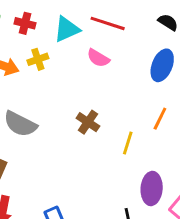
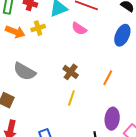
orange line: (160, 119) -> (108, 78), moved
yellow line: (128, 143) -> (71, 98), moved

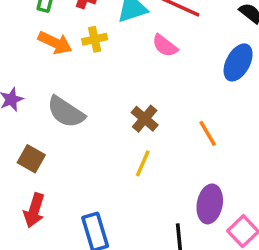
orange line: (108, 78) -> (208, 133), turned -63

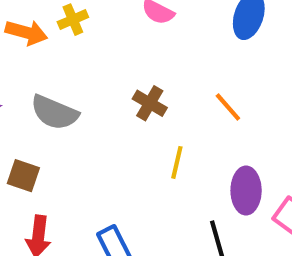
yellow line: (143, 163) -> (177, 162), moved

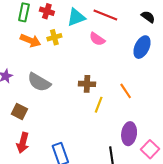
brown cross: (150, 103) -> (87, 84), turned -35
yellow line: (177, 162) -> (99, 105), moved

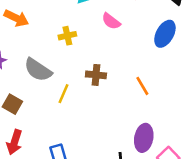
yellow cross: (54, 37) -> (67, 36), moved
orange arrow: (30, 41) -> (16, 18), moved
yellow line: (99, 105) -> (63, 94), moved

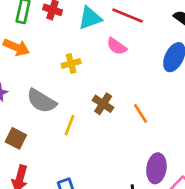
brown cross: (96, 75) -> (103, 104), turned 30
orange line: (142, 86) -> (141, 113), moved

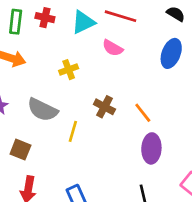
purple ellipse: (156, 168) -> (151, 148), moved

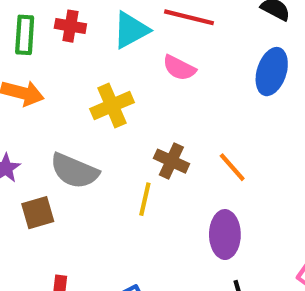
yellow cross: (69, 70) -> (112, 106), size x1.4
yellow line: (73, 131) -> (145, 199), moved
purple ellipse: (151, 148) -> (225, 235), moved
brown square: (20, 150) -> (38, 213), moved, turned -35

